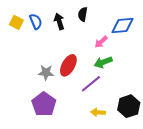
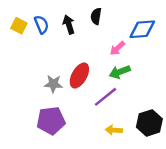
purple pentagon: (44, 104) -> (51, 121), turned 30

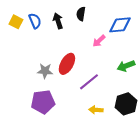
green arrow: (120, 72) -> (126, 66), moved

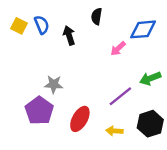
black arrow: (58, 21) -> (69, 35), moved
red ellipse: (67, 64) -> (80, 119), moved
purple line: (89, 82) -> (120, 96), moved
purple pentagon: (43, 102) -> (39, 111), moved, turned -30

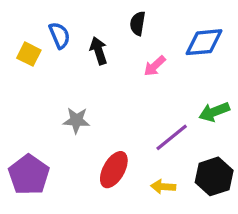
yellow square: (19, 26) -> (29, 54), moved
pink arrow: (118, 49) -> (155, 66), moved
purple pentagon: (39, 111) -> (29, 175), moved

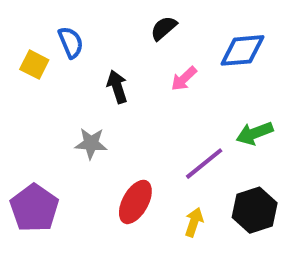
black semicircle: (138, 23) -> (164, 28), turned 40
black arrow: (99, 51) -> (117, 87), moved
yellow arrow: (163, 187) -> (194, 222), turned 105

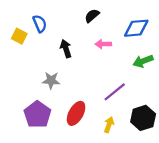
pink arrow: (184, 79) -> (103, 44), turned 42
green arrow: (255, 133) -> (143, 61), moved
purple pentagon: (34, 208) -> (37, 114), moved

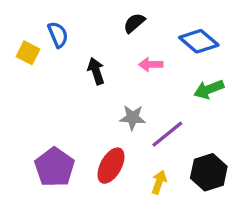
blue diamond: (136, 28) -> (199, 41), turned 45
gray star: (51, 80) -> (133, 118), moved

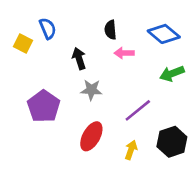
black semicircle: (134, 23) -> (110, 30), moved, turned -54
gray star: (133, 118) -> (91, 90), moved
purple pentagon: (55, 167) -> (44, 106), moved

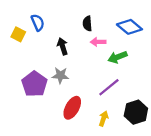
green arrow: (172, 74) -> (118, 57), moved
gray star: (91, 90) -> (60, 75), moved

